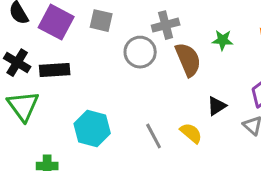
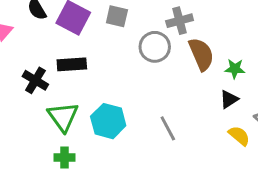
green star: (223, 40) -> (235, 69), moved
black cross: (17, 63) -> (35, 80), moved
green triangle: (23, 106) -> (63, 117), moved
yellow semicircle: (191, 133) -> (239, 136), moved

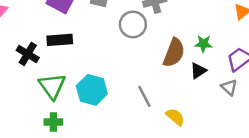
brown semicircle: (201, 54) -> (174, 53), moved, turned 44
yellow semicircle: (239, 136) -> (175, 117), moved

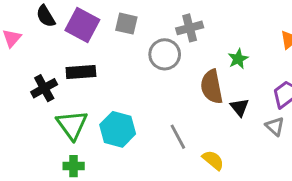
green star: (203, 44) -> (238, 59), moved, turned -30
brown semicircle: (174, 53) -> (212, 87), turned 148
black cross: (28, 54) -> (44, 88), turned 30
black triangle: (198, 71) -> (240, 107), turned -36

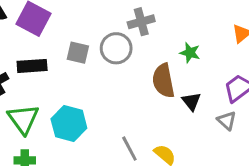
gray square: (126, 24) -> (78, 53), moved
green star: (238, 59) -> (190, 53), turned -30
gray line: (178, 137) -> (129, 149), moved

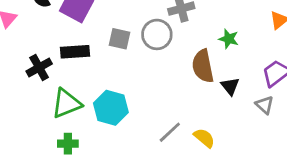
green triangle: (23, 119) -> (66, 103), turned 44
gray line: (129, 149) -> (170, 132), turned 75

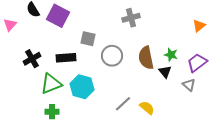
gray circle: (157, 34) -> (112, 56), moved
green star: (229, 39) -> (171, 55), moved
black rectangle: (75, 52) -> (66, 58), moved

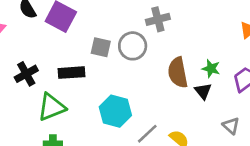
gray circle: (112, 56) -> (133, 46), moved
gray triangle: (189, 85) -> (231, 126), moved
cyan hexagon: (82, 87) -> (115, 111), moved

